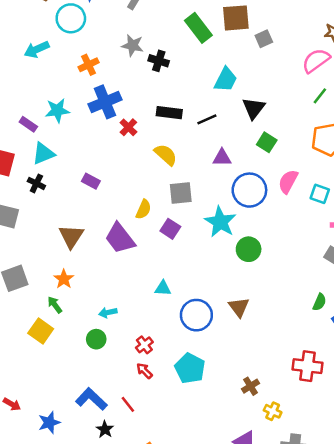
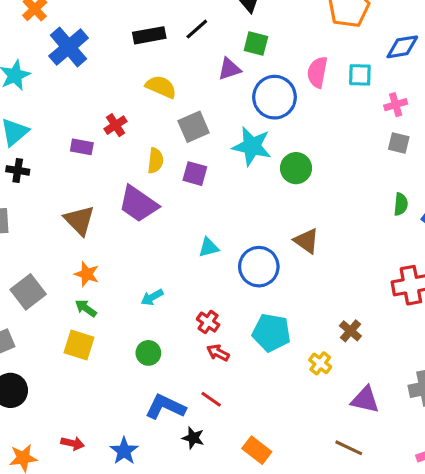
red cross: (128, 127) -> (116, 125), moved, turned 30
green square: (267, 142) -> (256, 44), moved
green circle: (96, 339) -> (148, 353), moved
yellow cross: (273, 411) -> (320, 363), moved, turned 30

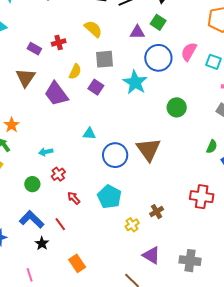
green circle: (296, 168) -> (177, 107), moved
brown triangle: (79, 220) -> (25, 78), moved
brown triangle: (306, 241) -> (148, 149), size x1.5
red cross: (208, 322) -> (58, 174), moved

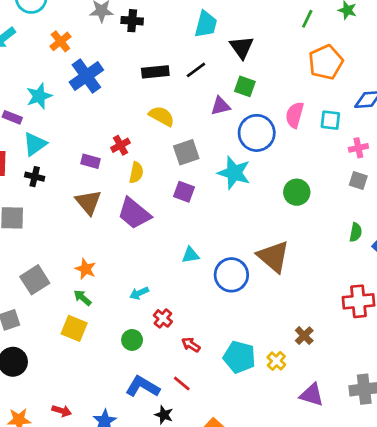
yellow semicircle: (75, 72) -> (136, 173), moved
cyan pentagon: (109, 197) -> (239, 357), moved

